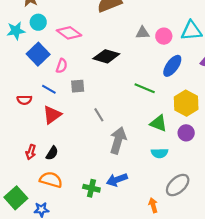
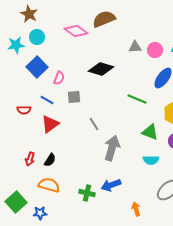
pink diamond: (69, 33) -> (76, 31), moved
orange arrow: (153, 205) -> (136, 209), moved

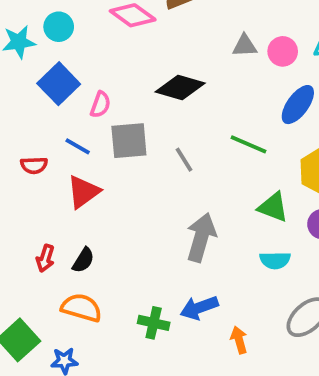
gray square: (74, 97) -> (129, 141), size x1.5
gray line: (94, 124) -> (184, 160), moved
orange arrow: (136, 209) -> (239, 340), moved

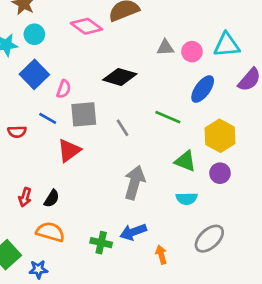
red triangle: (83, 192) -> (69, 150), moved

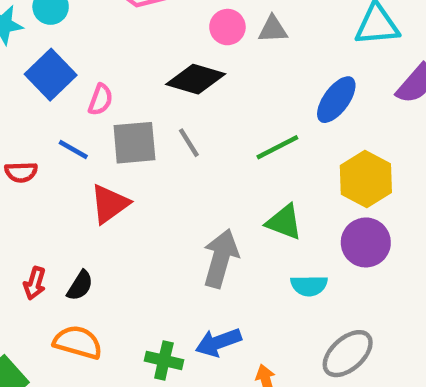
pink circle: (192, 52) -> (227, 27), moved
green line: (168, 117) -> (277, 147), turned -50
gray line: (122, 128) -> (189, 143), moved
green triangle: (185, 161) -> (284, 222), moved
purple circle: (220, 173) -> (366, 242), size x1.4

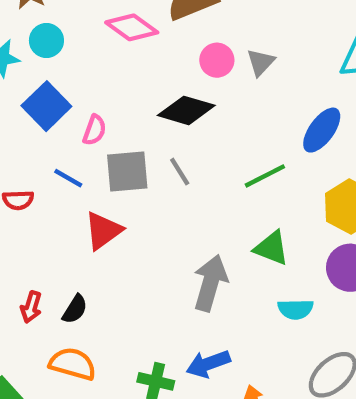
gray triangle: (273, 29) -> (261, 62), turned -44

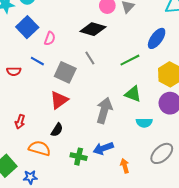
gray square: (127, 172) -> (65, 72), moved, turned 30
red triangle: (103, 231) -> (59, 100), moved
black semicircle: (75, 309) -> (57, 130), moved

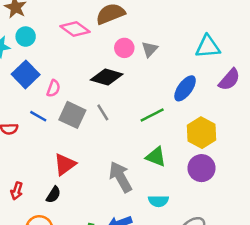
gray square: (65, 72) -> (72, 115), moved
gray arrow: (104, 110) -> (121, 177), turned -45
cyan semicircle: (144, 123) -> (158, 201), moved
black semicircle: (57, 130) -> (53, 195), moved

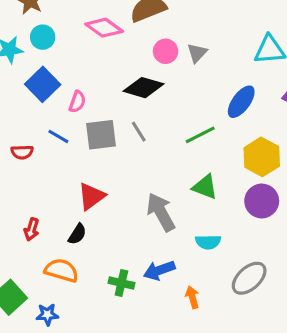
gray square: (72, 115) -> (101, 135), turned -32

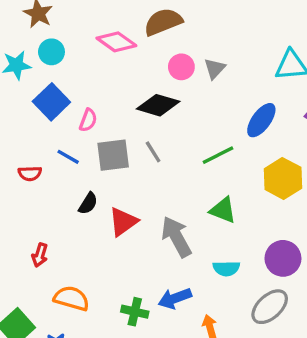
red triangle: (91, 196) -> (123, 222), moved
purple circle: (262, 201) -> (283, 258), moved
black semicircle: (77, 234) -> (88, 203), moved

